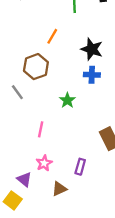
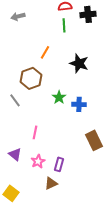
blue cross: (92, 75) -> (79, 104), moved
green star: (67, 100) -> (59, 97), moved
purple rectangle: (80, 167) -> (59, 164), moved
purple triangle: (24, 179) -> (15, 154), moved

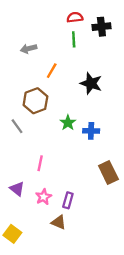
gray arrow: (18, 16) -> (29, 49), moved
brown triangle: (51, 183) -> (59, 222), turned 48

